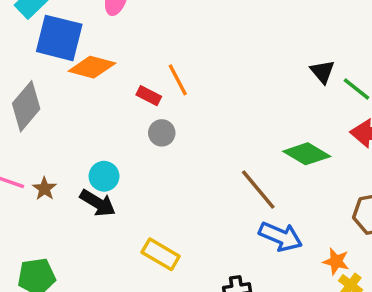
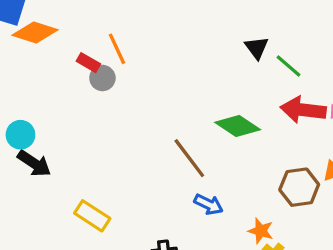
gray circle: (162, 133) -> (102, 78), moved
cyan circle: (104, 176) -> (20, 135), moved
blue arrow: (281, 237) -> (209, 204), size x0.7

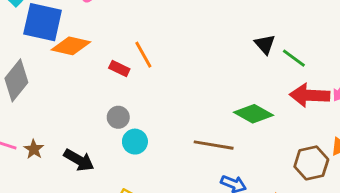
gray circle: (102, 78) -> (118, 117), moved
cyan circle: (20, 135) -> (135, 142), moved
brown line: (189, 158) -> (214, 145), turned -39

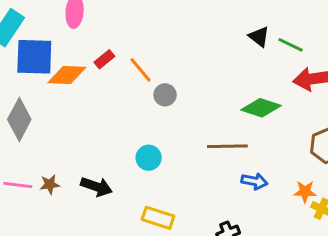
red rectangle: (119, 69) -> (104, 59), moved, turned -54
gray circle: (118, 117) -> (165, 95), moved
brown star: (34, 149) -> (50, 184), turned -30

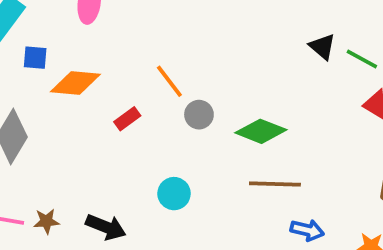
blue square: (34, 57) -> (35, 58), size x0.5
red rectangle: (104, 59) -> (127, 119), moved
green diamond: (261, 108) -> (261, 131), moved

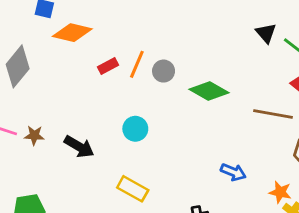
orange line: (169, 81) -> (137, 64), moved, turned 52
brown line: (275, 184) -> (273, 114), moved

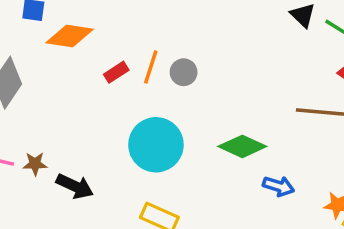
green diamond: (209, 91) -> (242, 146), moved
cyan circle: (135, 129) -> (156, 145), size x1.8
black arrow: (79, 147) -> (75, 186), moved

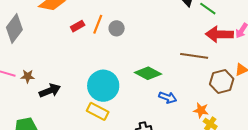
cyan circle: (156, 145) -> (103, 86), moved
black arrow: (75, 186) -> (50, 91), turned -50

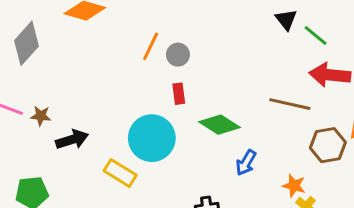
red rectangle: (78, 26) -> (179, 94), moved, turned -72
blue arrow: (168, 97) -> (246, 163), turned 96
yellow rectangle: (98, 111) -> (120, 173), moved

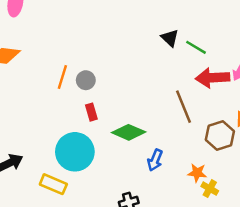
brown line: (290, 104) -> (184, 107), turned 64

